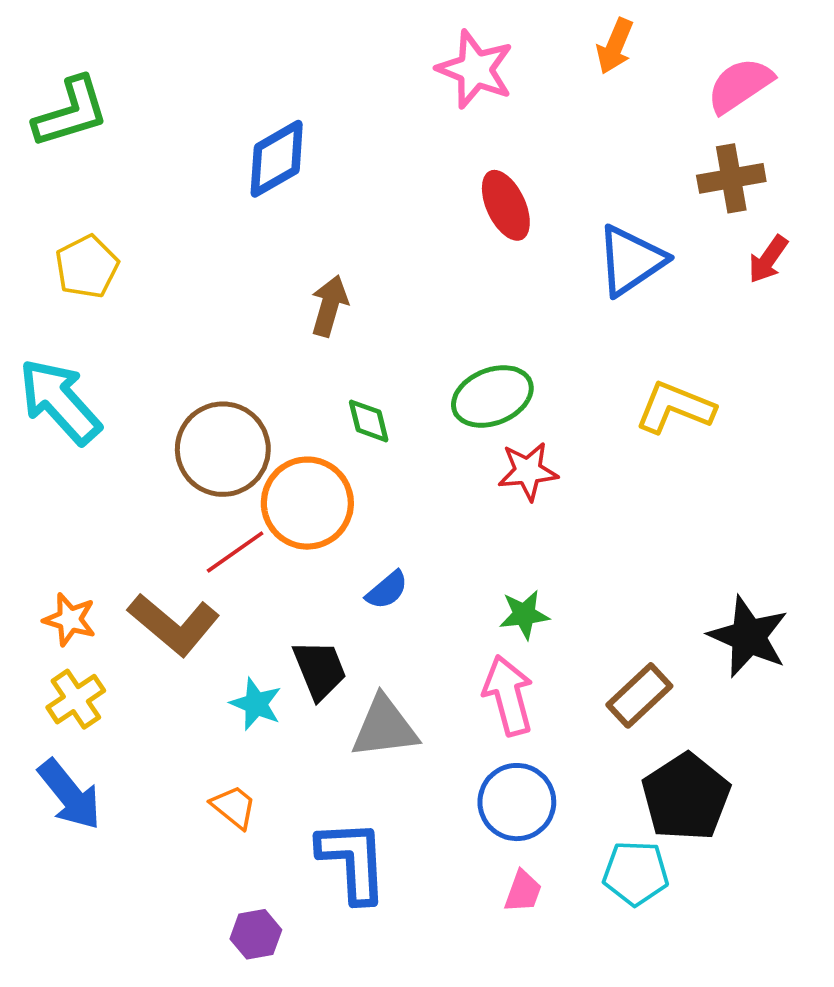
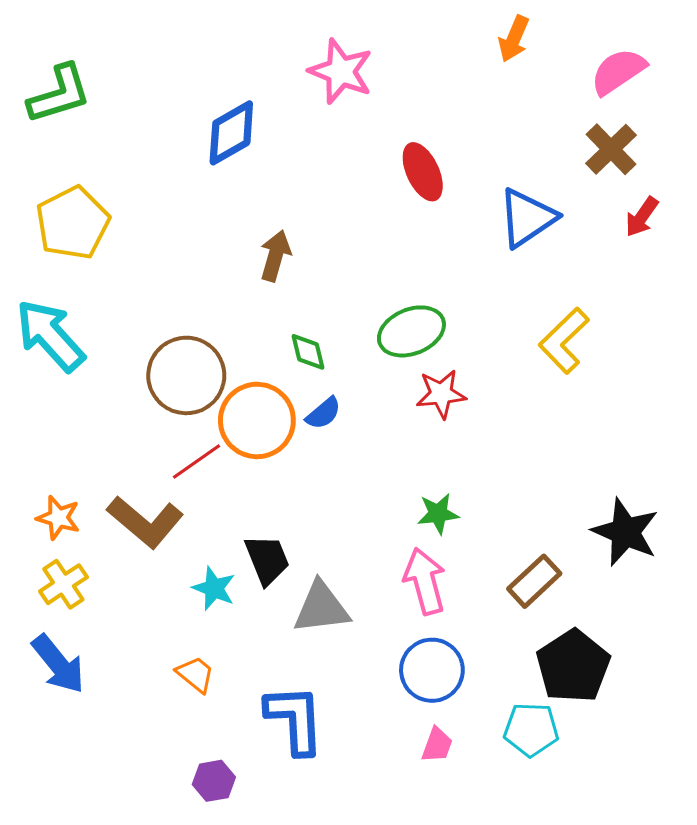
pink star: (475, 69) -> (341, 71), moved
brown cross: (731, 178) -> (611, 149), turned -34
yellow pentagon: (87, 267) -> (73, 223), size x1.4
yellow L-shape: (675, 407) -> (564, 341), turned -66
blue semicircle: (387, 590) -> (323, 413), moved

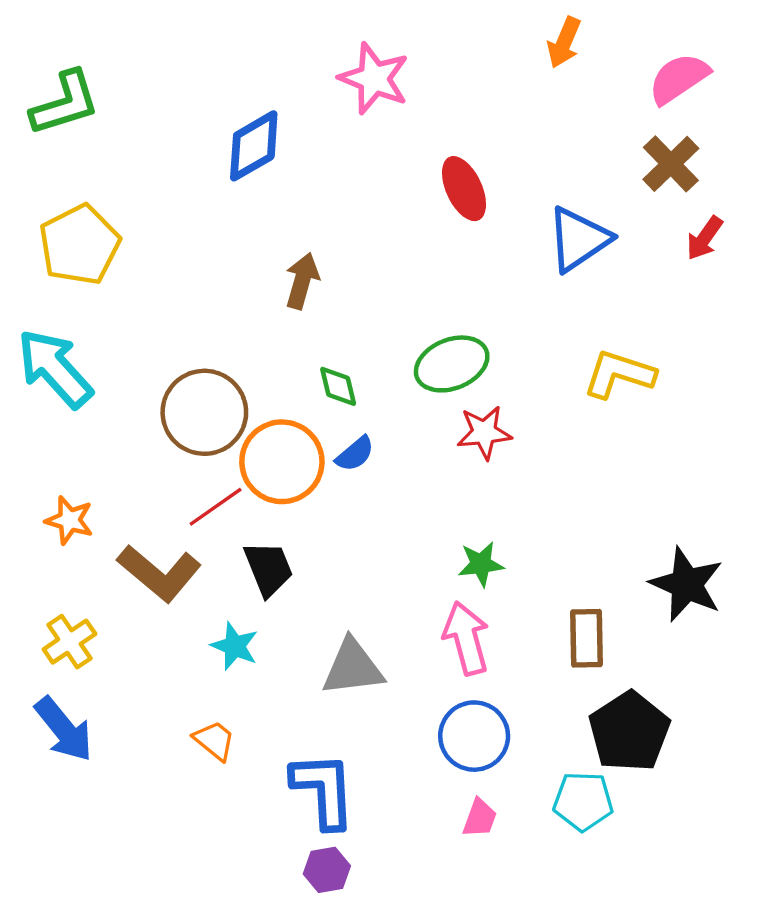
yellow L-shape: (564, 341) -> (619, 374), turned 62
orange star: (58, 518) -> (69, 520), moved
black trapezoid: (267, 560) -> (268, 569), moved
brown rectangle: (534, 581) -> (587, 638), turned -48
purple hexagon: (214, 781) -> (327, 870), moved

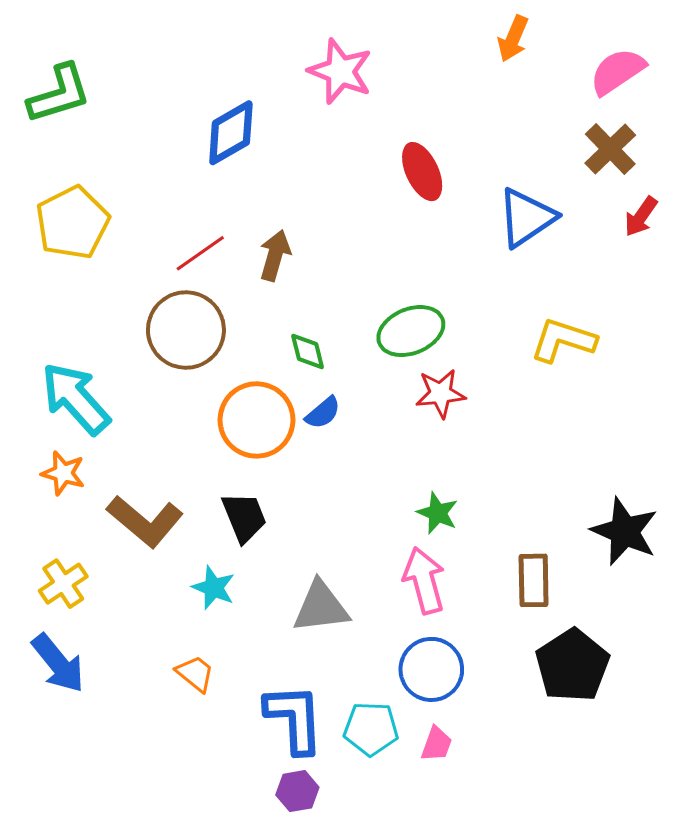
cyan arrow: (55, 368) -> (76, 399), moved
brown circle: (204, 412) -> (186, 330), moved
red line: (216, 507) -> (200, 253), moved
green star: (481, 564) -> (437, 513), turned 30
cyan pentagon: (583, 801) -> (371, 729), moved

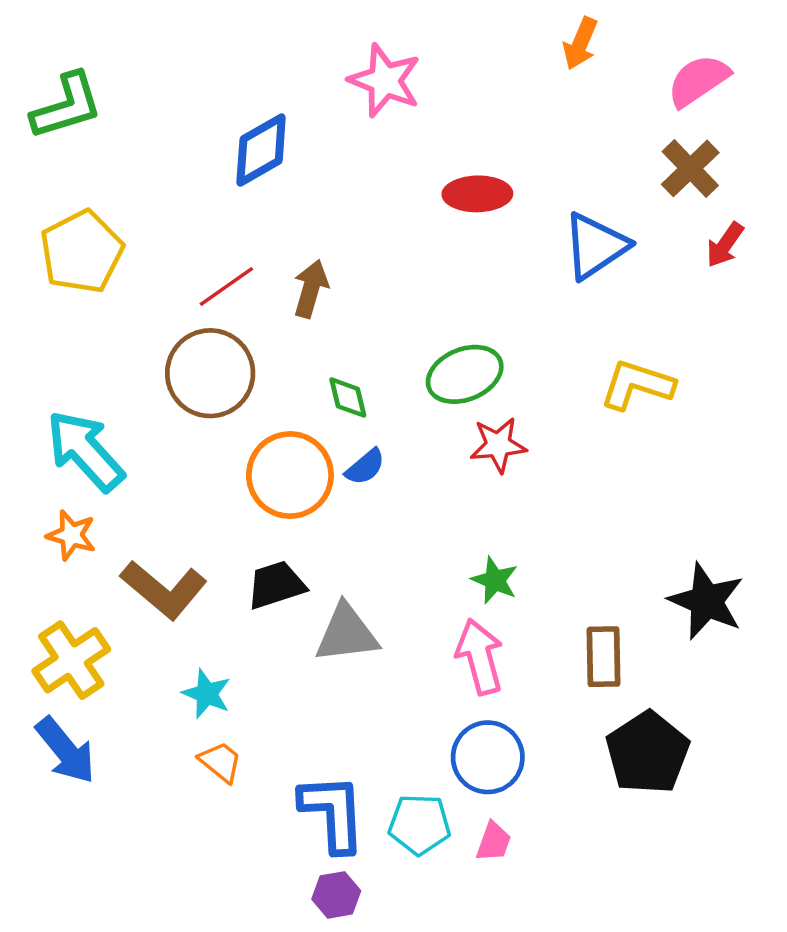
red ellipse: (422, 172) -> (477, 194), turned -66
black trapezoid: (244, 517) -> (276, 585), turned -86
yellow cross: (63, 584) -> (71, 660), size x1.4
cyan star: (214, 588) -> (207, 694), moved
gray triangle: (321, 607) -> (347, 634), moved

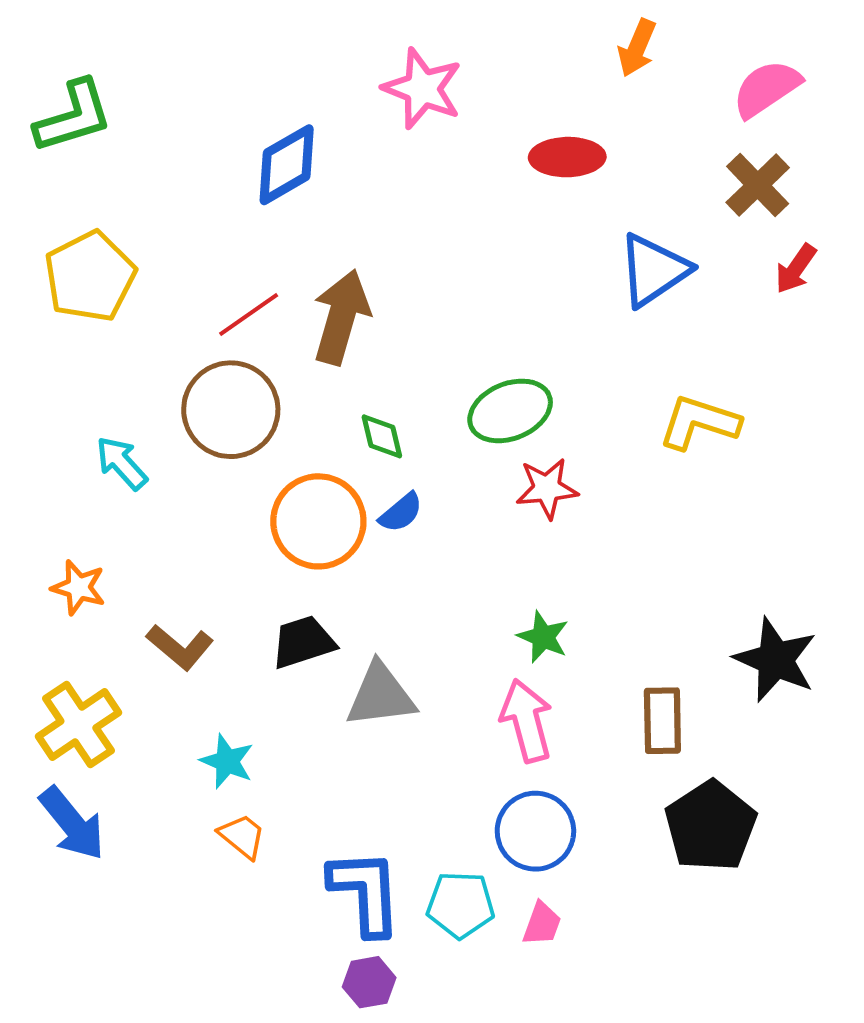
red ellipse: (477, 194) -> (567, 157), moved
brown arrow: (311, 289) -> (341, 317), size x1.5
cyan arrow: (85, 451) -> (122, 463), moved, size x0.6
brown L-shape: (164, 590) -> (180, 647), size x0.7

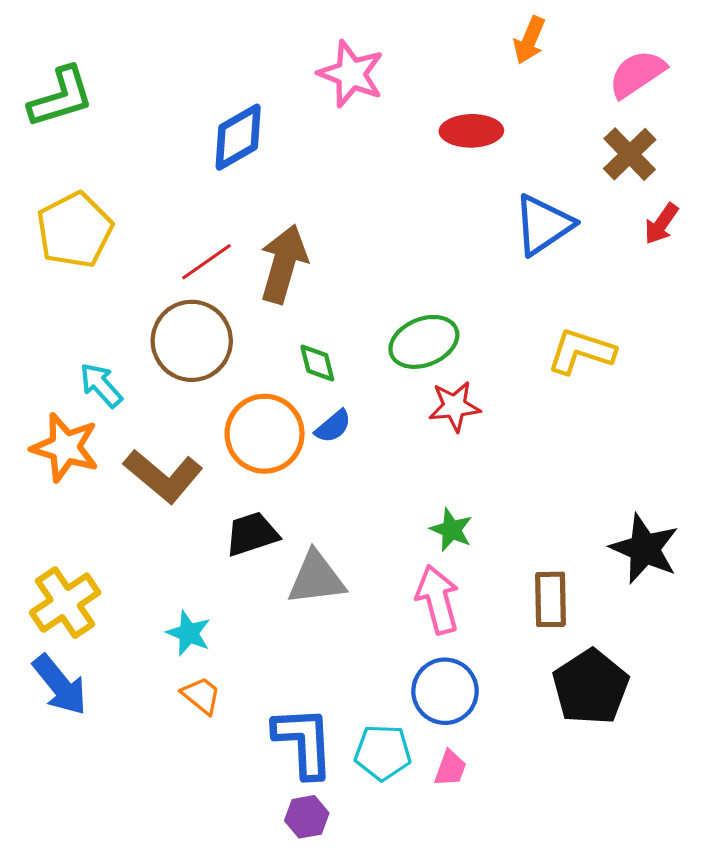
orange star: (78, 587) -> (65, 447), moved, size x1.5
brown L-shape: (180, 647) -> (163, 476), moved, size x1.4

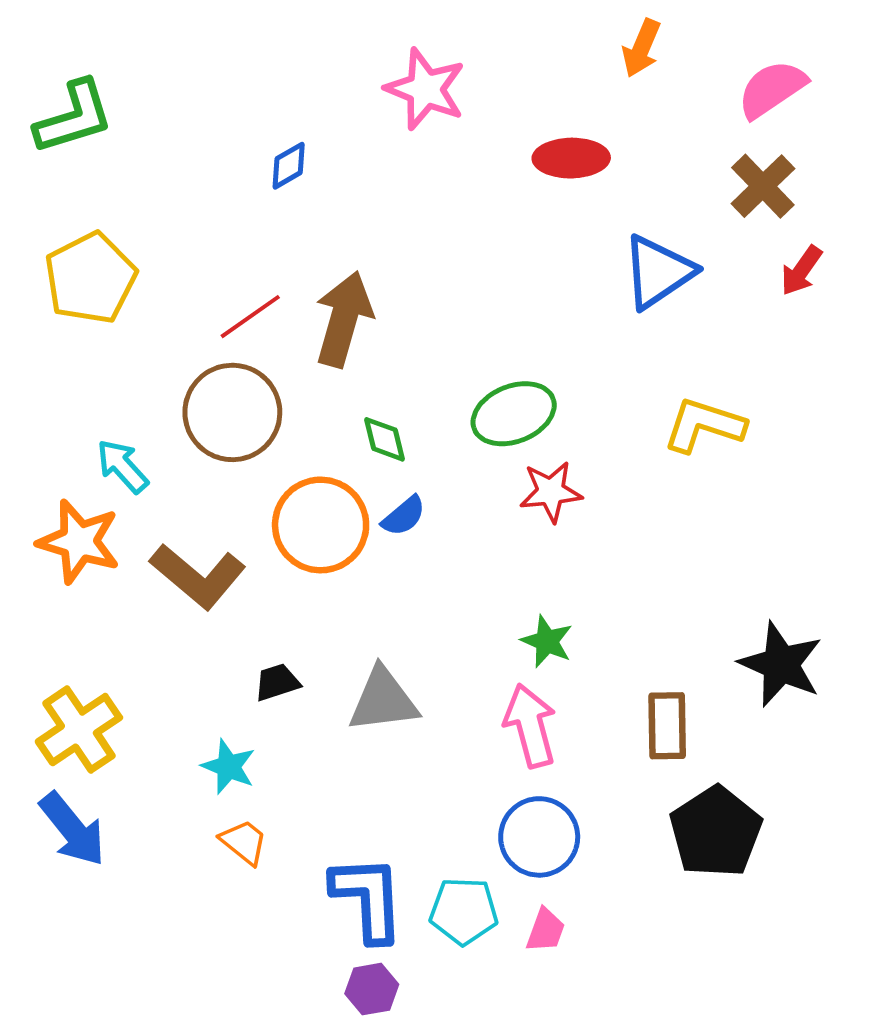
blue diamond: (238, 137) -> (289, 166), size x0.6
black trapezoid: (252, 534) -> (277, 682), moved, size x0.7

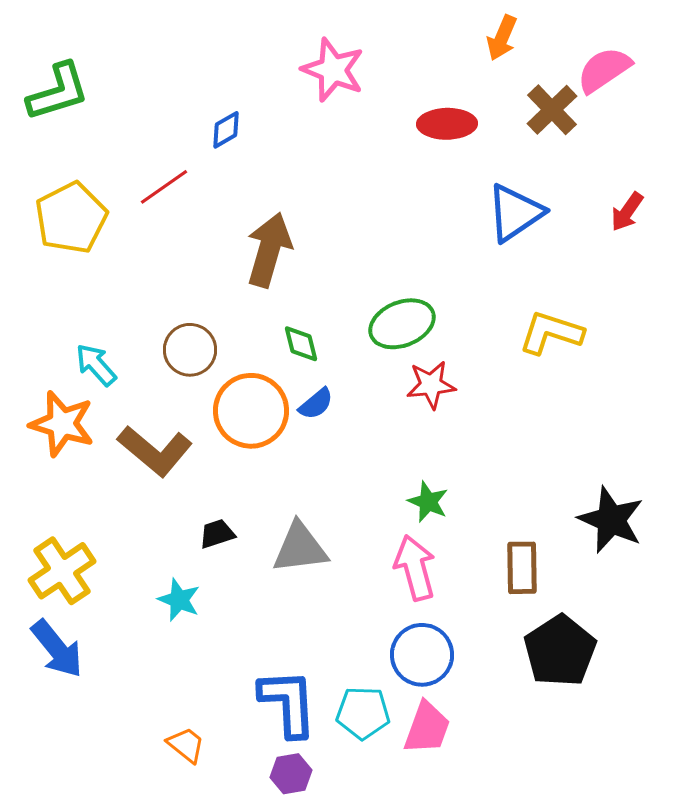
brown cross: (763, 186) -> (552, 110), moved
red line: (250, 317) -> (164, 187), moved
brown circle: (232, 412) -> (190, 350), moved, size x0.7
orange trapezoid: (244, 842) -> (186, 745), moved
pink trapezoid: (546, 930) -> (427, 728), size x1.5

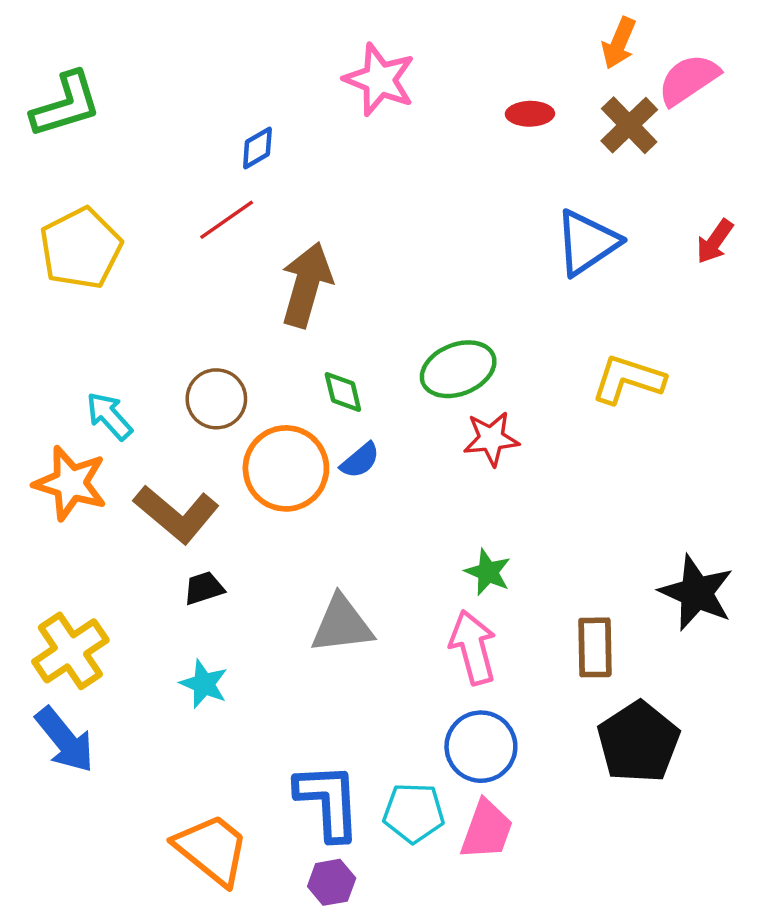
orange arrow: (502, 38) -> (619, 43), moved
red ellipse: (447, 124) -> (530, 114), moved, size x0.7
red line: (164, 187) -> (227, 220), moved
black trapezoid: (217, 534) -> (204, 588), moved
orange trapezoid: (186, 745) -> (212, 849), size x1.8

